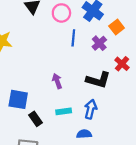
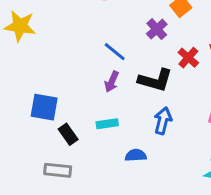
blue line: (73, 38) -> (115, 52), moved, turned -56
purple arrow: (57, 81) -> (112, 82), moved, turned -136
blue arrow: (91, 109) -> (163, 121), moved

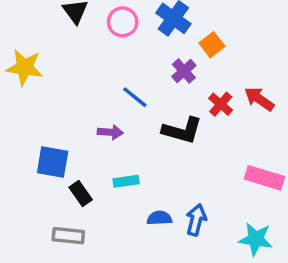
purple arrow: (112, 82) -> (110, 132), moved, turned -110
blue arrow: (163, 121) -> (196, 220), moved

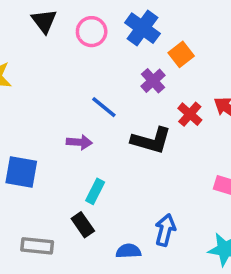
cyan rectangle: (126, 181) -> (95, 191), turned -55
black rectangle: (81, 194) -> (83, 225), moved
blue semicircle: (159, 218) -> (128, 251), moved

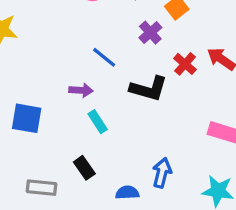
cyan rectangle: (95, 191) -> (98, 122), moved, turned -60

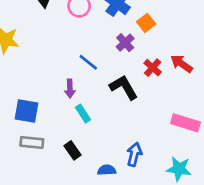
black L-shape: (149, 89) -> (124, 87), turned -136
purple arrow: (81, 90) -> (70, 89), turned 84
gray rectangle: (41, 188) -> (32, 142), moved

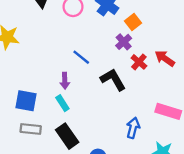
purple cross: (125, 43) -> (124, 42), moved
cyan rectangle: (83, 114) -> (62, 103), moved
black rectangle: (73, 150) -> (67, 136), size x1.5
blue arrow: (134, 154) -> (133, 128), moved

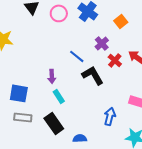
orange square: (133, 22) -> (121, 21), moved
blue line: (81, 57) -> (77, 56), moved
cyan rectangle: (62, 103) -> (59, 96), moved

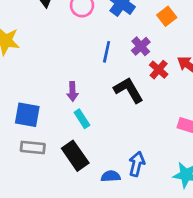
blue line: (77, 56) -> (107, 52), moved, turned 63
blue arrow: (110, 116) -> (137, 164), moved

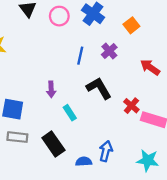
red cross: (159, 70) -> (131, 106), moved
cyan rectangle: (82, 119) -> (70, 113), moved

